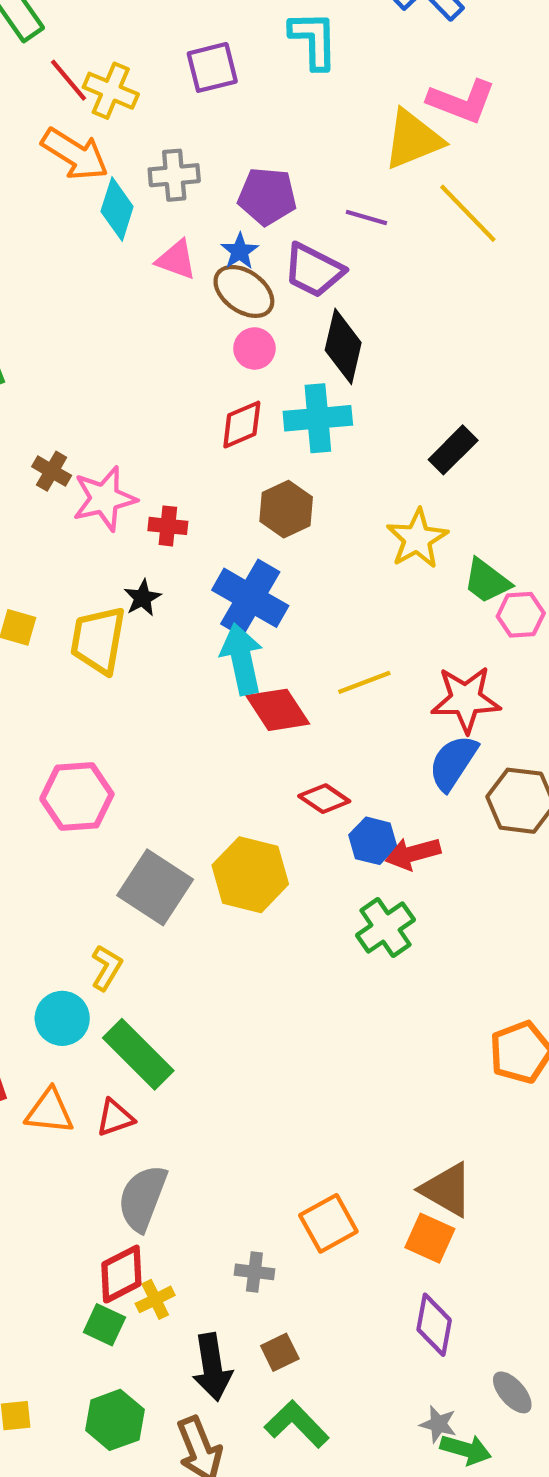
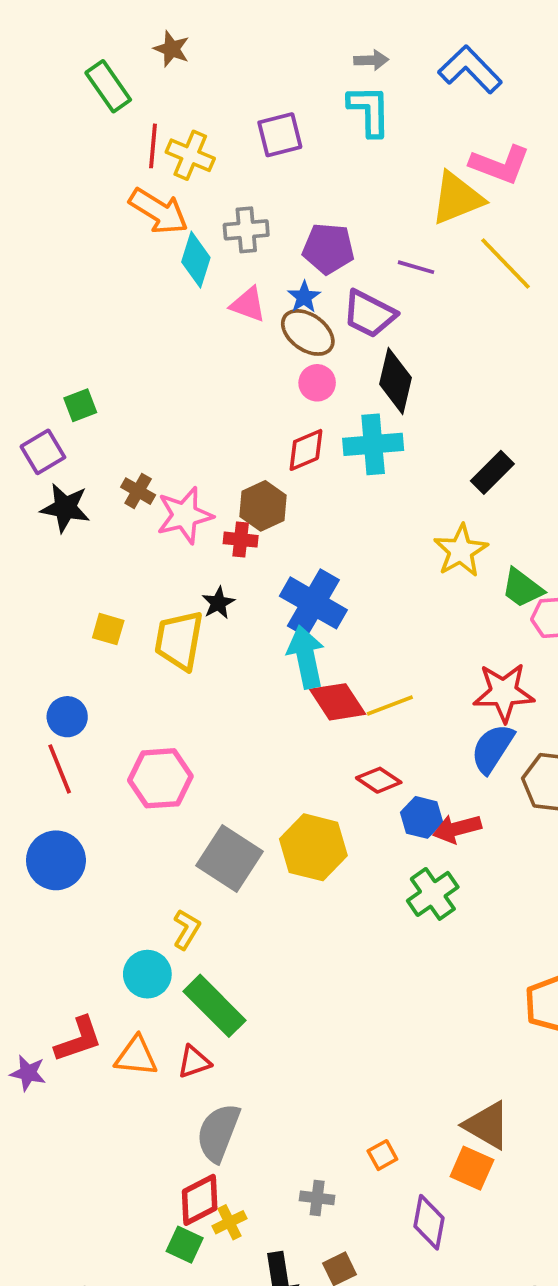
red line: (69, 80) -> (153, 146), turned 45
brown hexagon: (286, 509) -> (263, 506), moved
yellow line: (364, 682) -> (390, 706), moved
orange square: (328, 1223) -> (382, 1155), size x0.6
purple diamond: (434, 1325) -> (429, 1222), moved

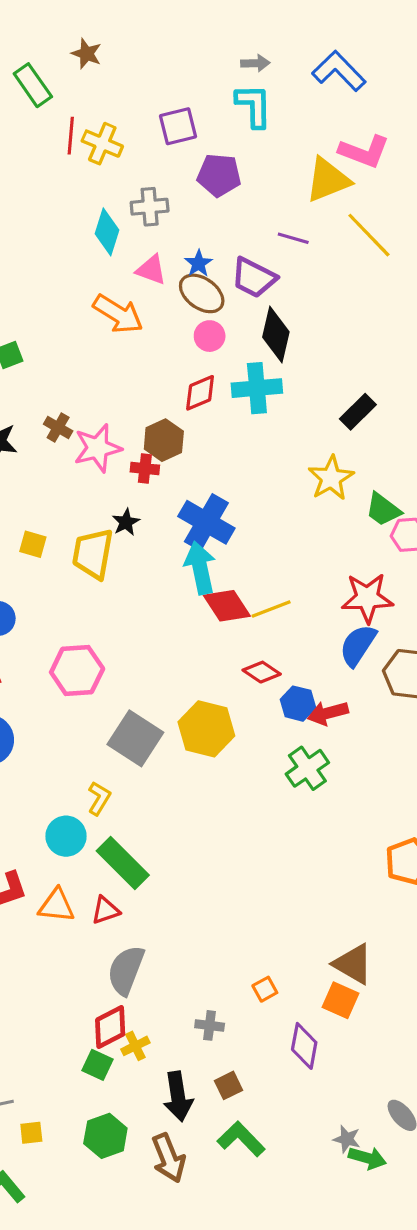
orange arrow: (159, 211) -> (118, 314), moved
purple pentagon: (328, 249) -> (219, 175), moved

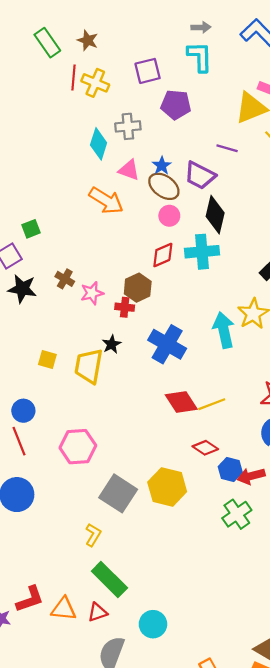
brown star: (87, 54) -> (88, 40), moved
pink star: (98, 448) -> (92, 293), size x0.7
cyan arrow: (200, 568) -> (224, 330), moved
cyan circle: (66, 836) -> (153, 624), moved

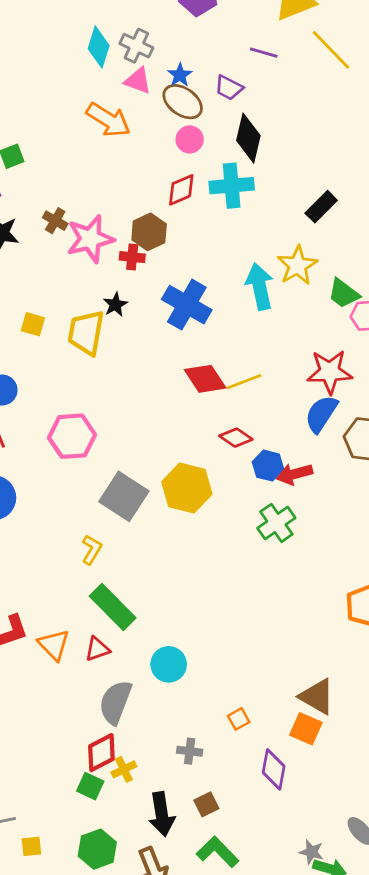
gray cross: (128, 126) -> (136, 46), moved, turned 30
purple trapezoid: (200, 175) -> (229, 88), size x0.7
pink star: (92, 293) -> (90, 239), size x1.6
orange triangle: (64, 609) -> (54, 645), turned 40

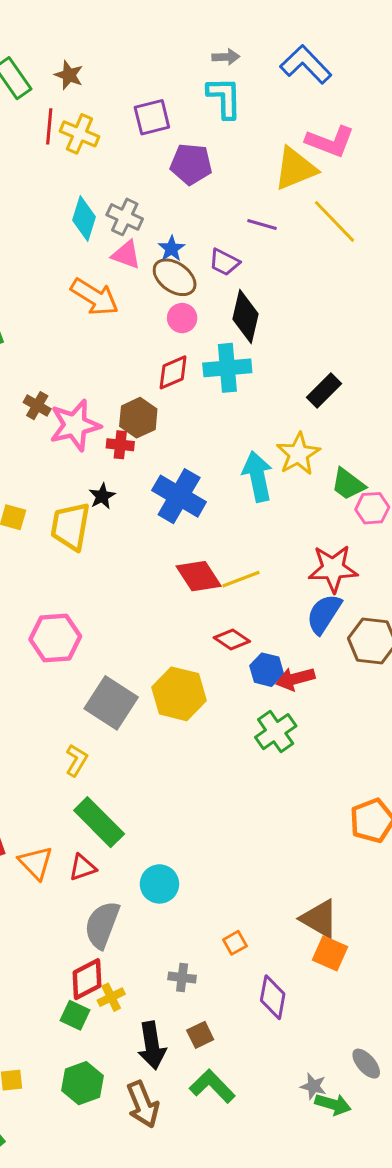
orange square: (306, 729) -> (330, 953), moved

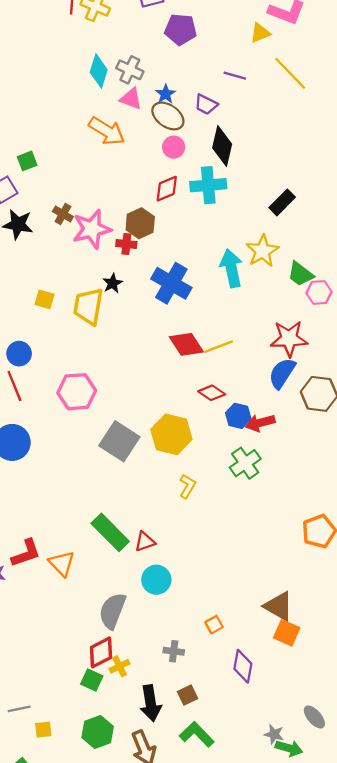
yellow triangle: (295, 169) -> (260, 33), size x0.6
yellow L-shape: (76, 760) -> (187, 486), moved
red triangle: (82, 867) -> (145, 542), moved

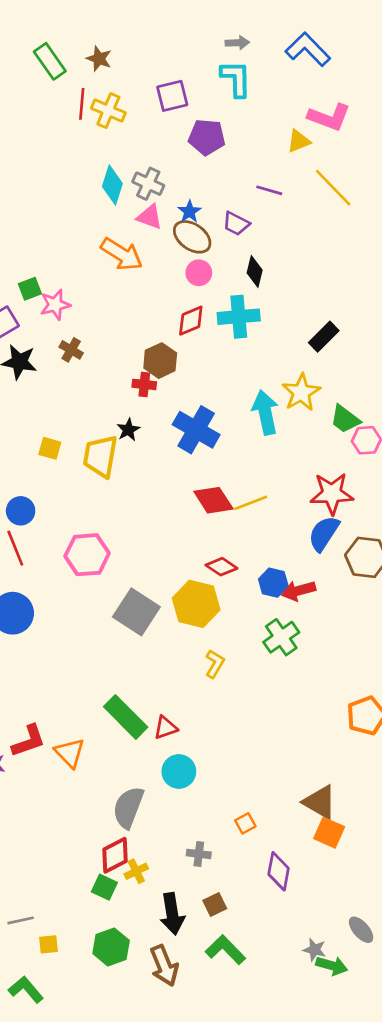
black diamond: (222, 146) -> (255, 271), size x0.7
pink star: (92, 229) -> (55, 305), moved, size x0.7
red diamond: (212, 393) -> (221, 567), moved

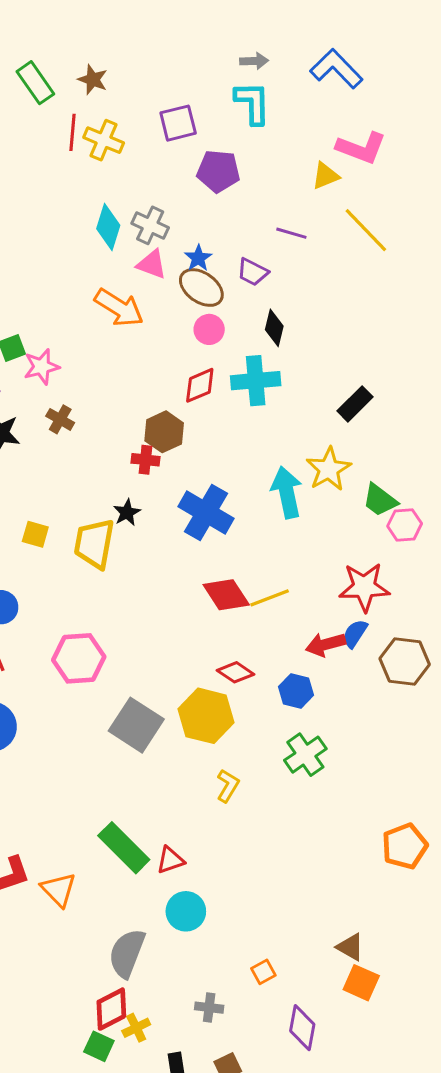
blue semicircle: (324, 533) -> (355, 634), size x0.7
red arrow: (299, 591) -> (325, 644), moved
brown triangle: (320, 802) -> (350, 947), size x0.7

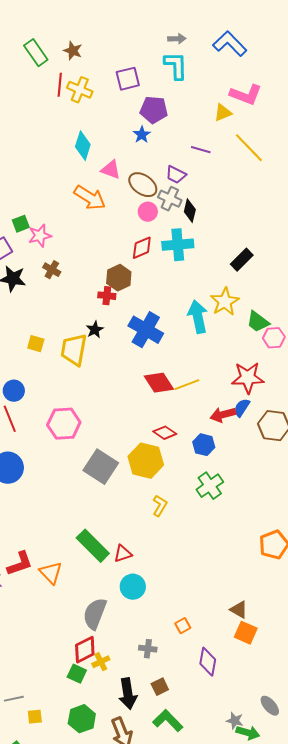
gray cross: (150, 225) -> (170, 199), moved
blue star: (198, 258) -> (142, 135), moved

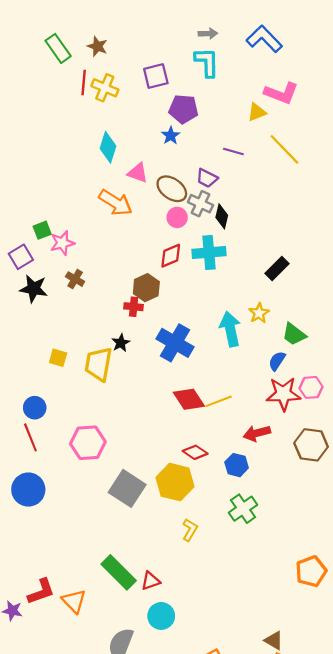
yellow star: (225, 302) -> (259, 313), size x0.7
pink hexagon: (274, 338) -> (311, 387), moved
blue semicircle: (242, 408) -> (277, 361), moved

